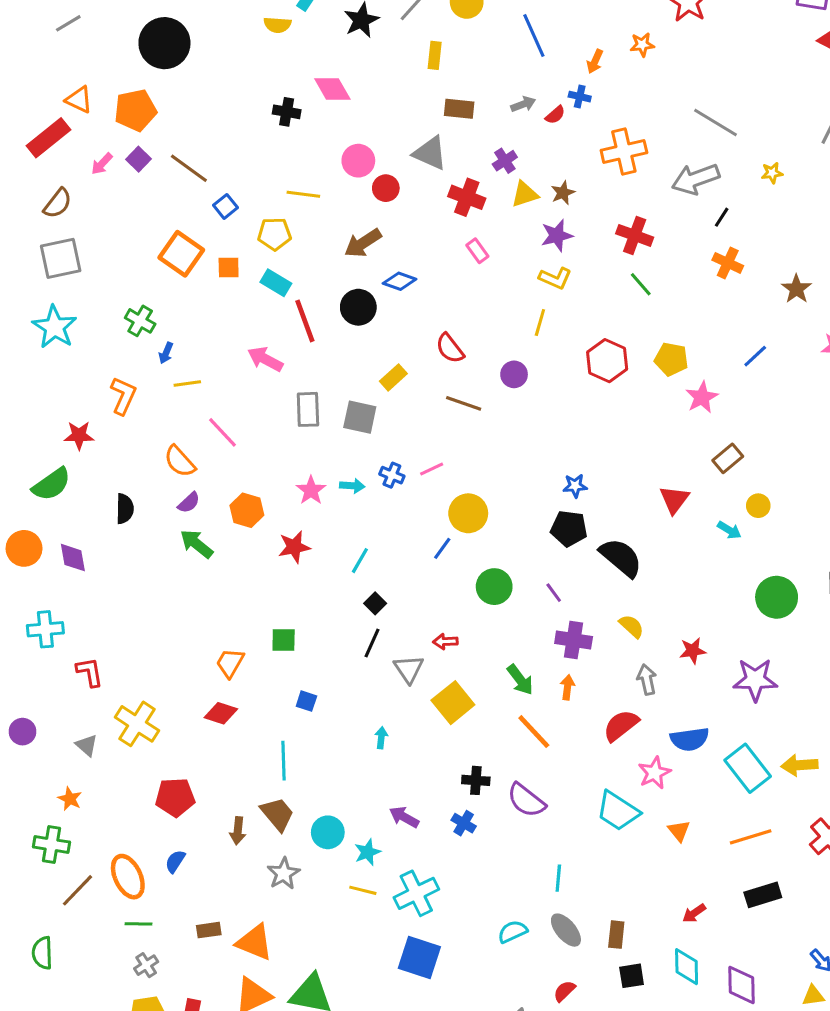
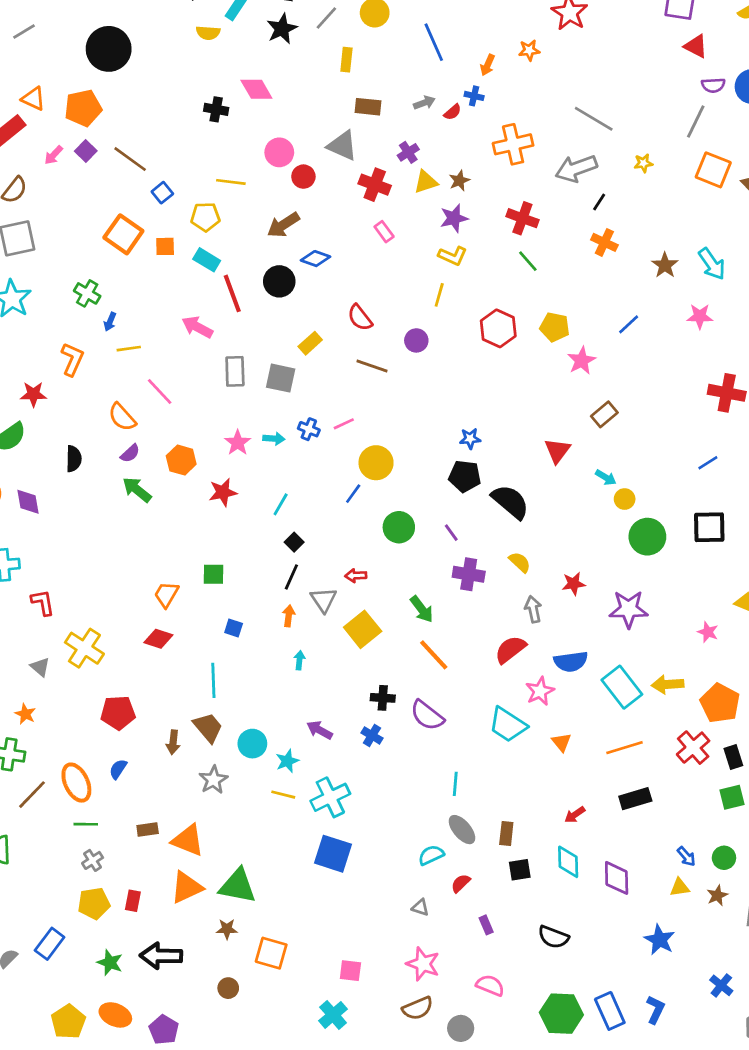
yellow circle: (758, 506) -> (625, 499), moved
orange arrow: (567, 687) -> (289, 616), moved
cyan semicircle: (512, 932) -> (431, 855), moved

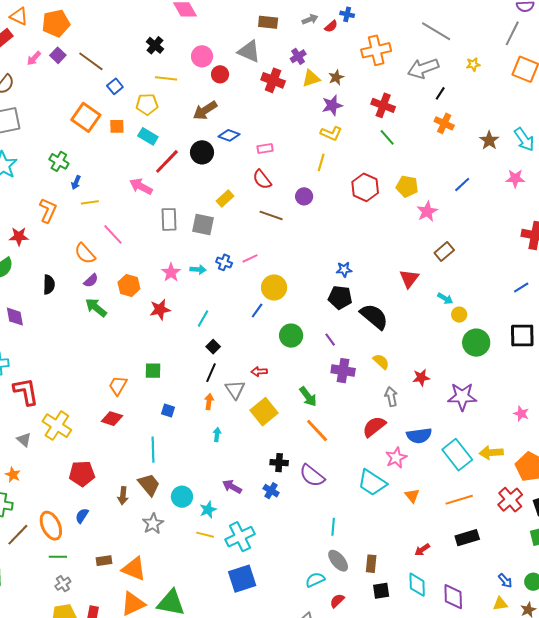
black cross: (216, 109) -> (155, 45), moved, turned 30
pink rectangle: (384, 232) -> (265, 148), moved, turned -63
red line: (232, 293) -> (167, 161), turned 64
red L-shape: (43, 602) -> (26, 392), size x1.4
blue square: (333, 854) -> (242, 579), turned -36

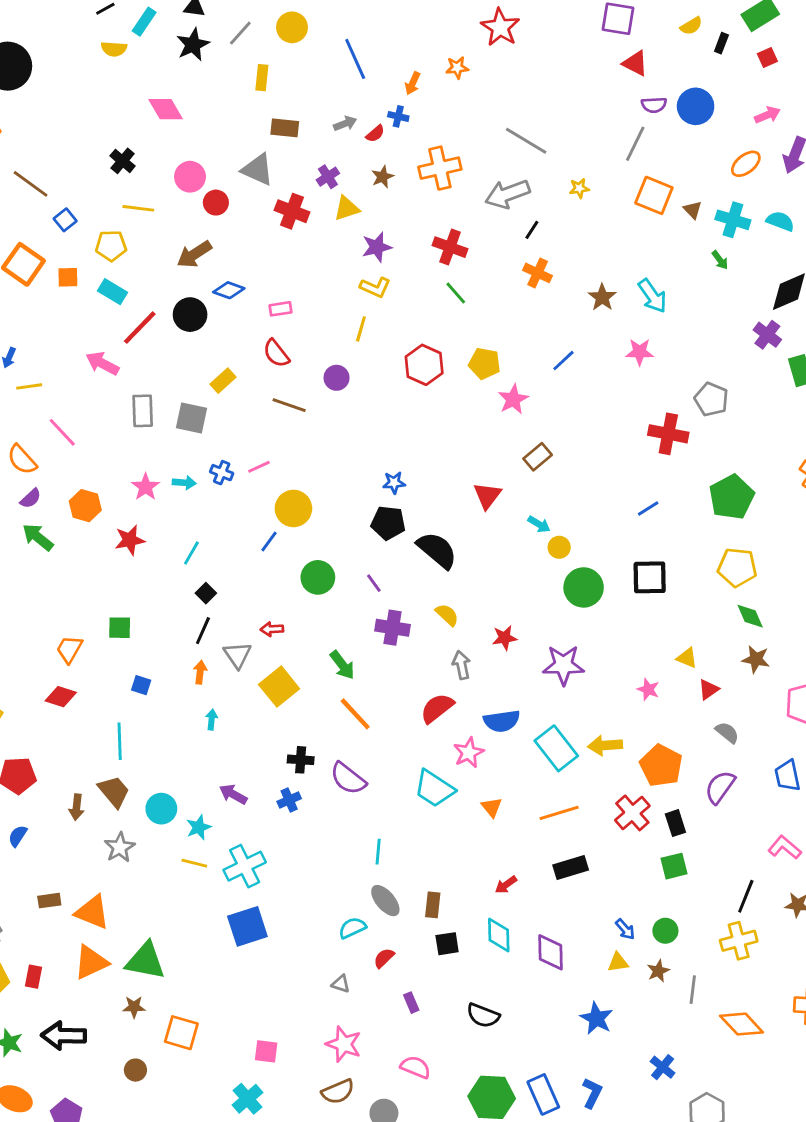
brown star: (336, 77) -> (382, 177), moved
blue cross: (271, 491) -> (289, 800), turned 35

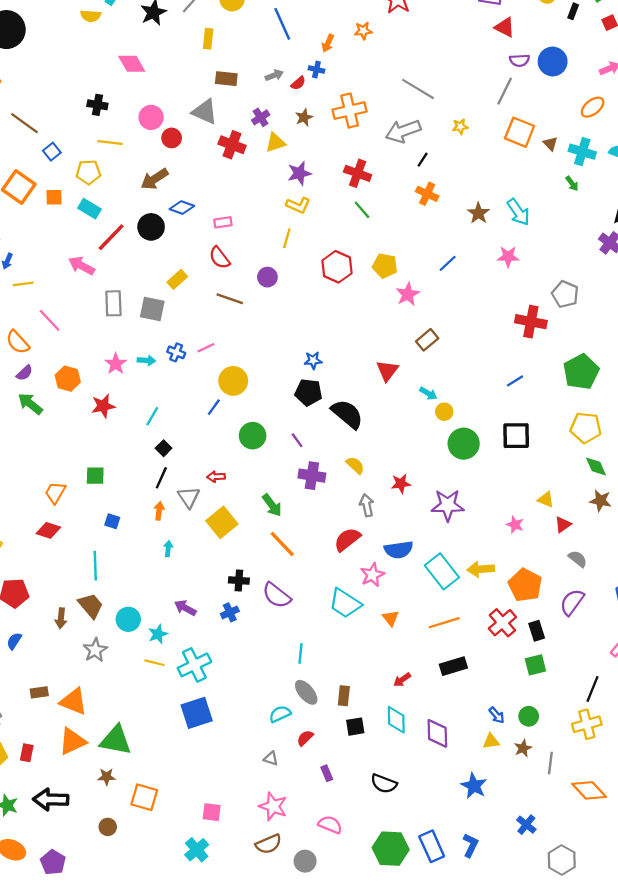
black cross: (123, 161) -> (97, 105), turned -30

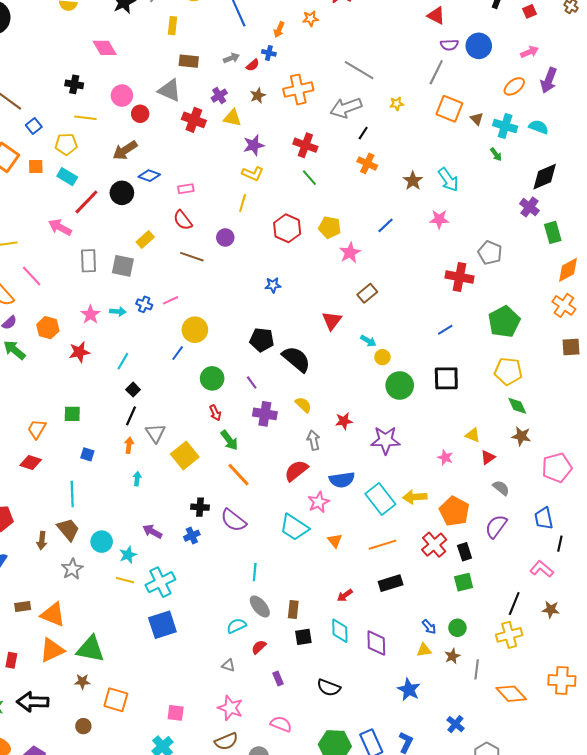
yellow triangle: (275, 142) -> (232, 118), turned 30
blue star: (313, 360) -> (273, 285), moved
red arrow: (216, 477) -> (215, 413), moved, turned -112

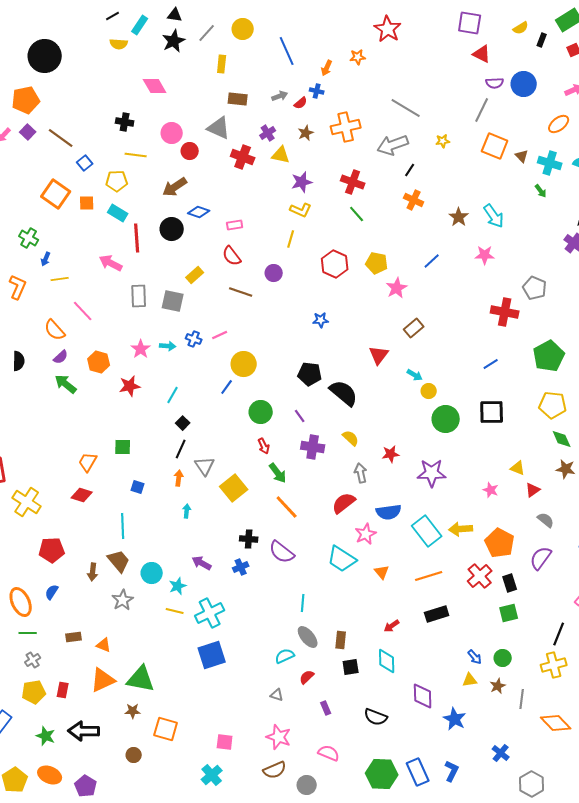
red line: (86, 202) -> (137, 238), turned -48
orange triangle: (53, 615) -> (104, 645), size x0.6
purple diamond: (376, 643) -> (423, 696), moved

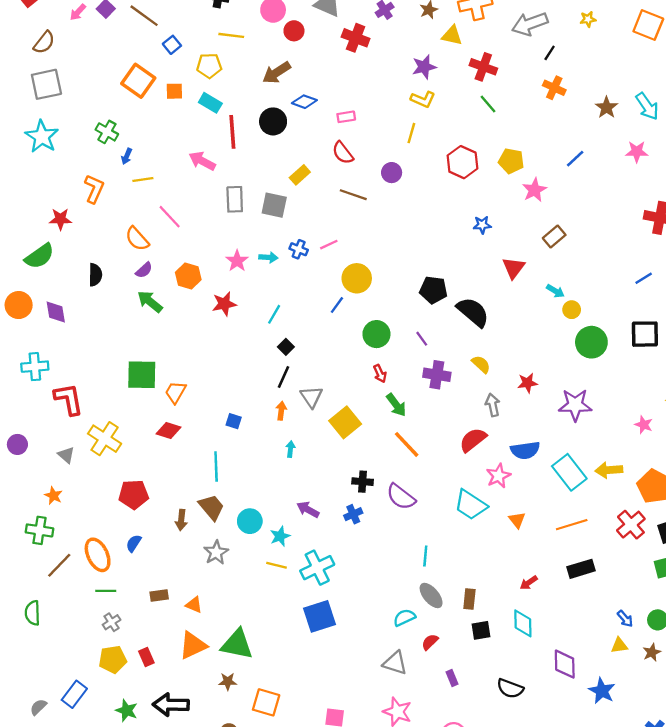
yellow triangle: (281, 155) -> (452, 35), moved
blue star: (321, 320) -> (482, 225), moved
green square: (123, 447) -> (142, 375), moved, size x1.6
red rectangle: (63, 690) -> (146, 657), turned -35
gray triangle: (277, 695) -> (395, 663), size x1.6

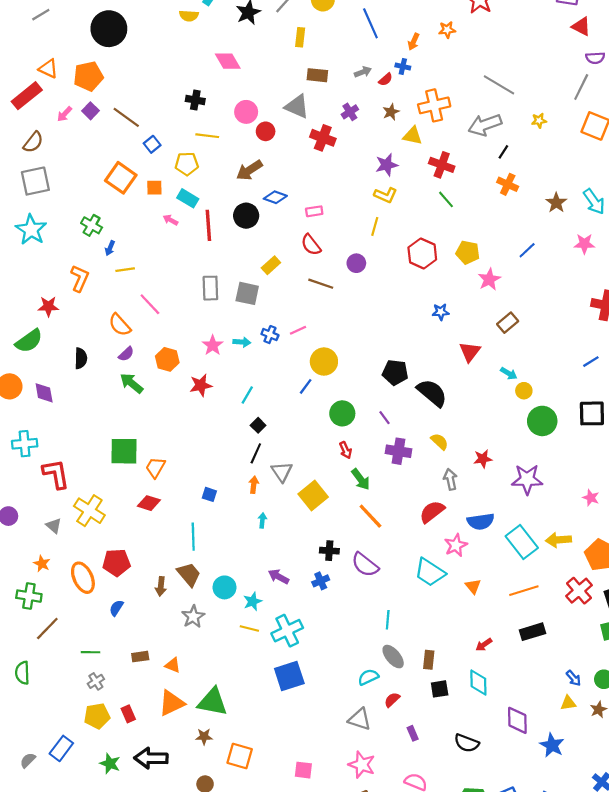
pink arrow: (202, 161) -> (170, 220), moved, size x0.6
orange ellipse: (98, 555) -> (83, 578), moved

